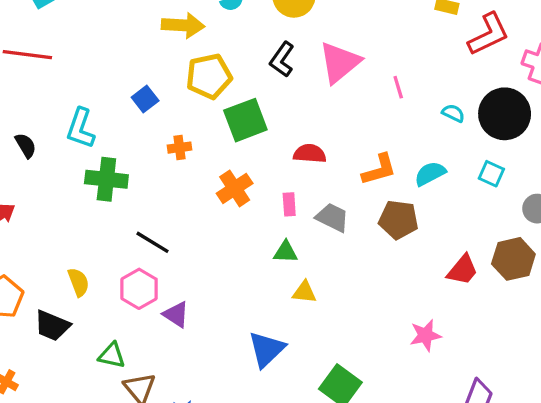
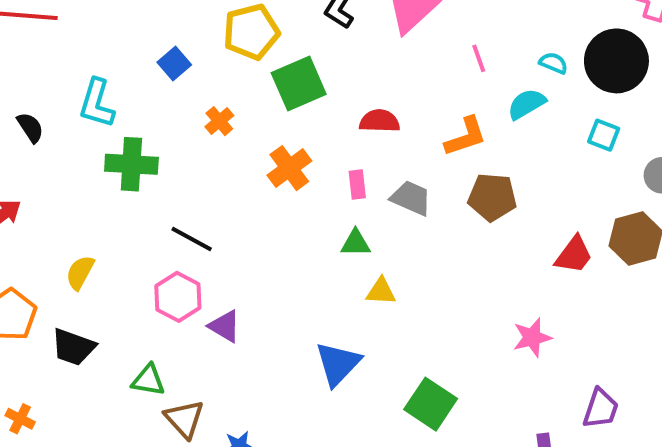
pink line: (398, 87) -> (479, 58), moved
orange cross: (180, 148) -> (219, 121), turned -30
cyan semicircle: (430, 174) -> (527, 104), moved
yellow semicircle: (79, 282) -> (80, 272), moved, turned -128

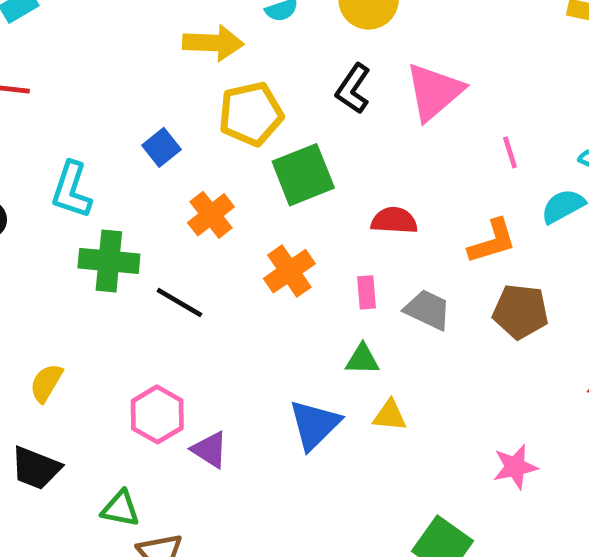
orange cross: (219, 121) -> (211, 215), size x1.4
black line: (192, 239) -> (179, 303), moved
pink star: (532, 337) -> (515, 467), moved
blue triangle: (338, 364) -> (314, 425), moved

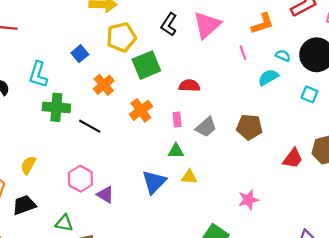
orange L-shape: (492, 241) -> (262, 24), moved
gray trapezoid: (428, 310) -> (206, 127), turned 115
black trapezoid: (36, 468) -> (24, 205), turned 140

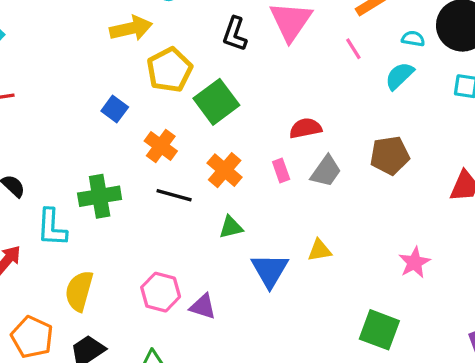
cyan L-shape: (38, 75) -> (52, 228), moved
red semicircle: (189, 86) -> (305, 128), moved
black line: (90, 126) -> (174, 195), moved
green triangle: (176, 151) -> (231, 227), moved
yellow semicircle: (28, 165) -> (79, 291), size x1.4

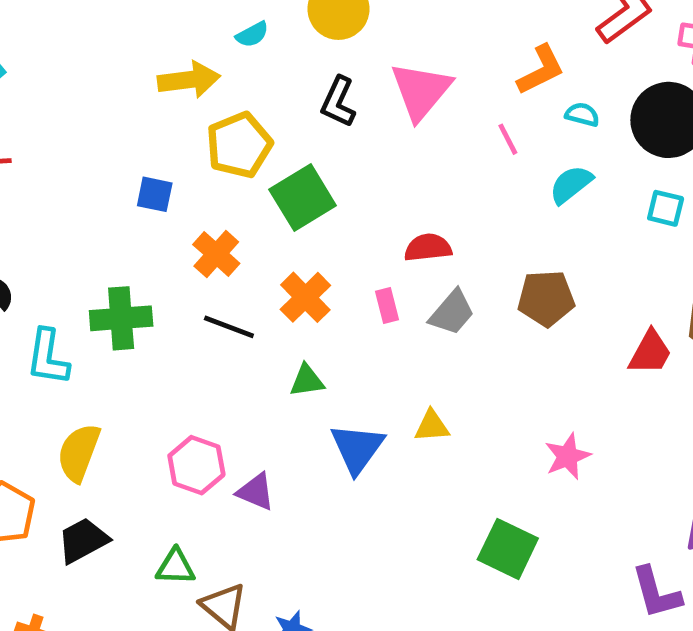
cyan semicircle: (413, 39) -> (582, 114), moved
blue square: (115, 109) -> (155, 194), turned -30

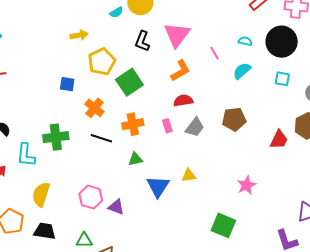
cyan semicircle: (252, 34) -> (116, 12), moved
orange L-shape: (541, 70) -> (180, 71), moved
yellow arrow: (189, 80) -> (79, 35), size x0.7
orange cross: (305, 297) -> (133, 124), turned 35
black trapezoid: (83, 540) -> (45, 231), turned 40

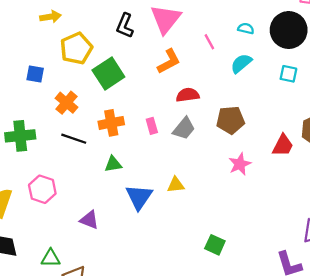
red semicircle: (183, 101) -> (188, 95), moved
pink star: (247, 185) -> (240, 164), moved
pink hexagon: (91, 197) -> (42, 189), moved
green square: (223, 225) -> (215, 245), size x0.7

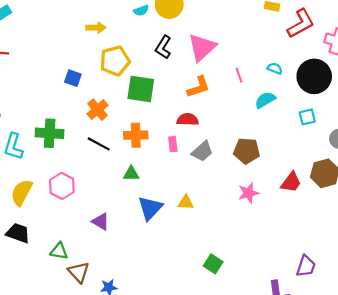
green square: (108, 73) -> (141, 89), turned 32
cyan square: (288, 74) -> (307, 117), turned -35
red semicircle: (188, 95) -> (188, 120), moved

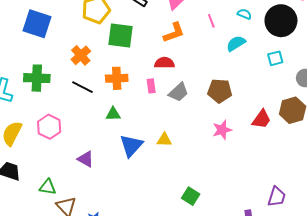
blue square: (73, 78) -> (37, 24), moved, size x1.8

